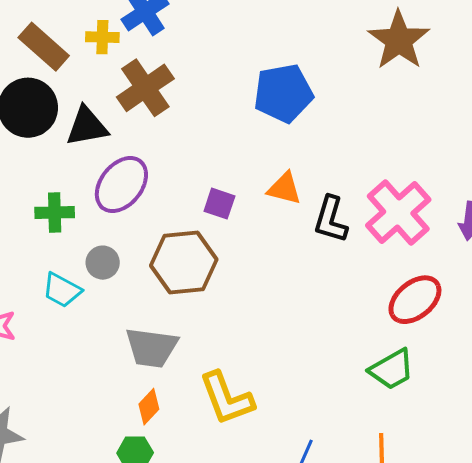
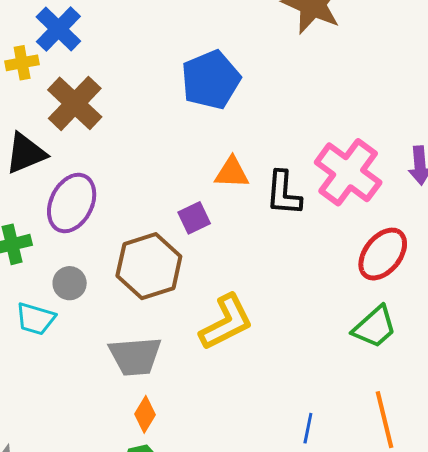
purple square: (219, 204) -> (194, 218), moved, turned -32
yellow L-shape: (227, 398) -> (226, 322), moved, turned -84

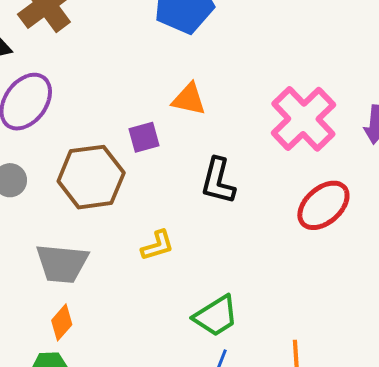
black L-shape: (284, 193) -> (218, 181), moved
yellow L-shape: (226, 322) -> (158, 246), size x0.6
green trapezoid: (375, 327) -> (216, 316), moved

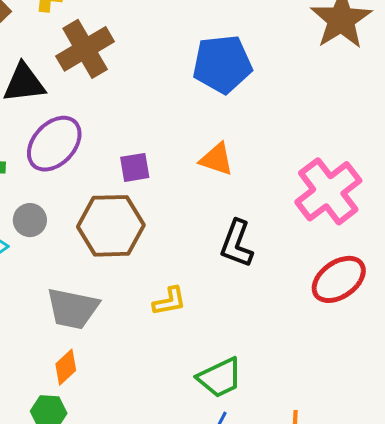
purple square: (144, 137) -> (135, 167), moved

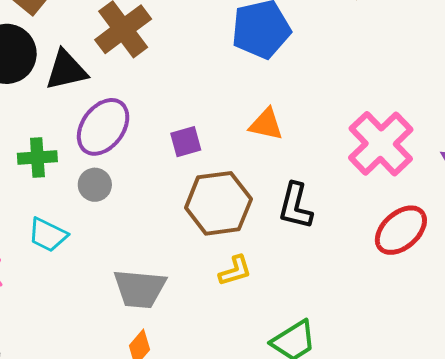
gray circle: (30, 220) -> (95, 185), moved
brown hexagon: (111, 226) -> (218, 203), moved

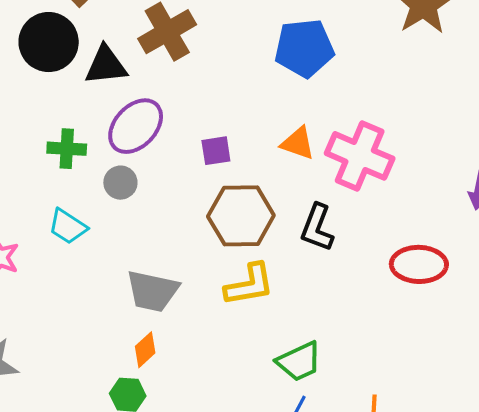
pink cross: (381, 144) -> (360, 156), moved, turned -30
red ellipse: (401, 230) -> (419, 264), turned 36
yellow L-shape: (235, 271) -> (249, 285), size x1.5

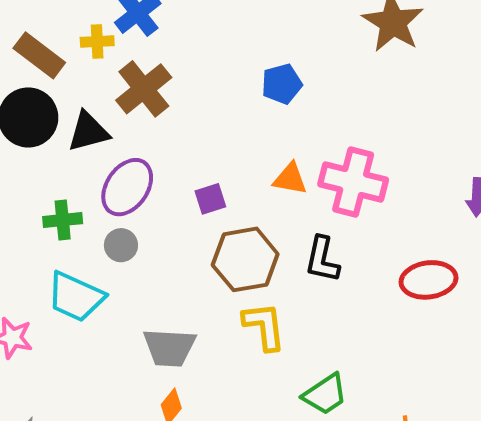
blue pentagon: (304, 48) -> (282, 84), size x0.7
cyan trapezoid: (68, 227) -> (76, 297), size x1.5
yellow L-shape: (249, 285) -> (264, 326), turned -78

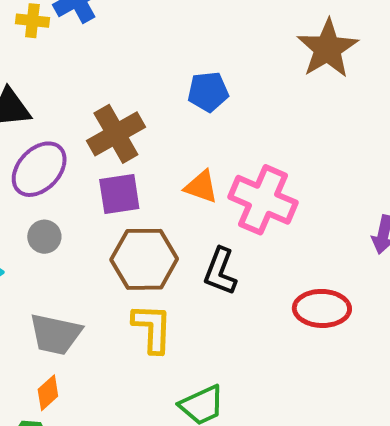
brown cross: (144, 89) -> (116, 134), moved
purple square: (210, 199) -> (119, 194), size x1.4
gray circle: (121, 245) -> (44, 237), moved

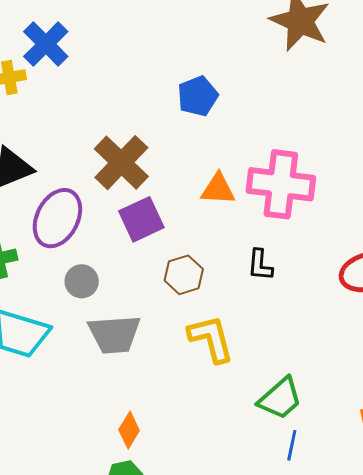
brown hexagon: (144, 259) -> (184, 275), size x0.6
black L-shape: (220, 271) -> (260, 265), size x0.7
gray trapezoid: (55, 334) -> (114, 334), moved

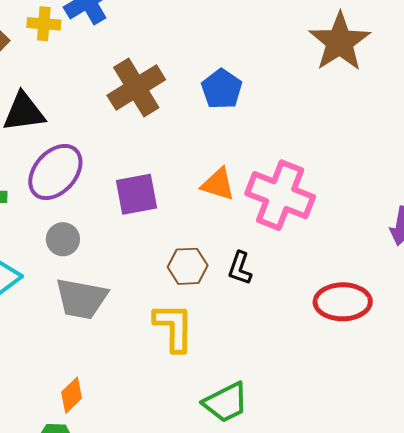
blue pentagon: (198, 96) -> (222, 89), turned -30
brown cross: (121, 163) -> (136, 87), moved
brown hexagon: (184, 275) -> (188, 266), moved

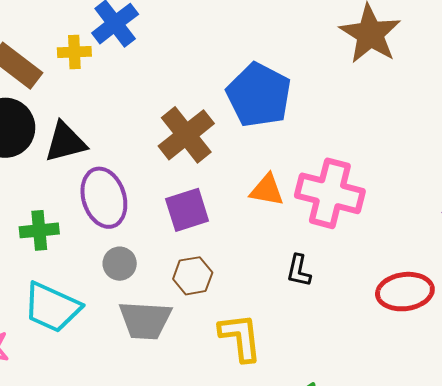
brown cross: (136, 87) -> (186, 135), moved
blue pentagon: (222, 89) -> (259, 95), size x1.6
purple ellipse: (55, 172) -> (104, 198), turned -52
brown hexagon: (188, 266) -> (193, 276), moved

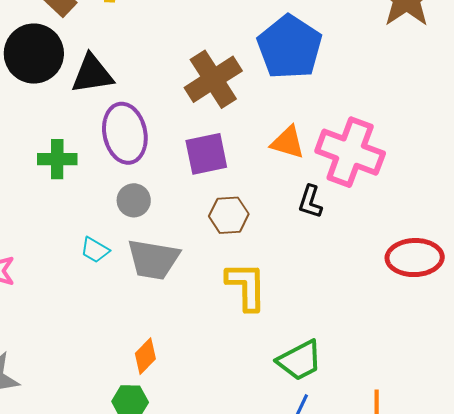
black L-shape: (299, 271) -> (310, 202), moved
brown hexagon: (193, 276) -> (229, 215), moved
cyan trapezoid: (52, 307) -> (95, 250), moved, size x0.5

